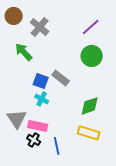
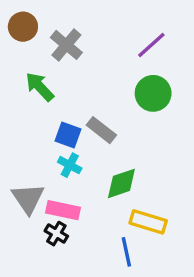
green diamond: (90, 106) -> (121, 183), moved
blue line: (57, 146) -> (126, 252), moved

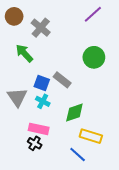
purple line: (151, 45) -> (93, 14), moved
gray triangle: (28, 198) -> (17, 97), moved
blue line: (126, 252) -> (78, 155), turned -36

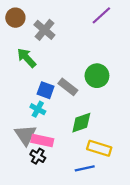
green circle: (94, 57) -> (97, 76), moved
gray triangle: (17, 97) -> (25, 135), moved
cyan cross: (43, 101) -> (38, 109), moved
blue line: (78, 155) -> (85, 168), turned -54

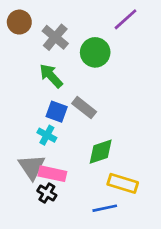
green arrow: (27, 58) -> (51, 76), moved
green circle: (97, 76) -> (95, 52), moved

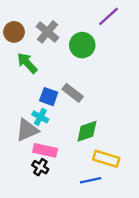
brown circle: (19, 22) -> (14, 32), moved
green arrow: (51, 76) -> (27, 63), moved
gray triangle: (32, 167) -> (27, 130), moved, turned 40

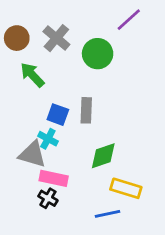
gray rectangle: (73, 93) -> (86, 110), turned 54
gray triangle: (27, 130) -> (32, 154), turned 40

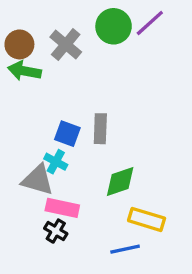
green circle: (98, 54) -> (114, 26), moved
green arrow: (32, 75) -> (24, 71), moved, turned -36

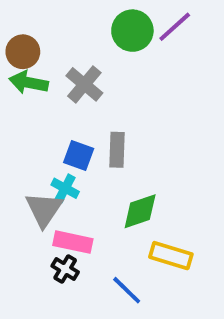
gray cross: (66, 44) -> (84, 84), moved
gray triangle: (38, 180) -> (44, 209), turned 48
blue line: (125, 249) -> (127, 290), moved, turned 56

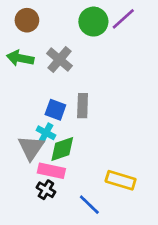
brown circle: (23, 52) -> (27, 20), moved
green diamond: (140, 211) -> (62, 149), moved

